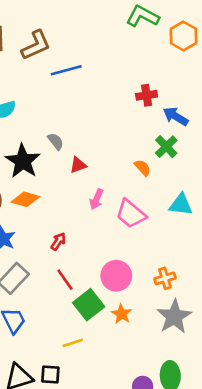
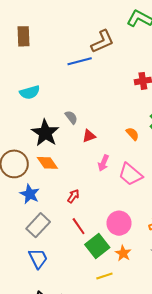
brown L-shape: (36, 45) -> (102, 42), moved
orange semicircle: (143, 168) -> (132, 134), moved
orange diamond: (25, 199) -> (47, 163), turned 40
yellow line: (73, 343) -> (104, 276), moved

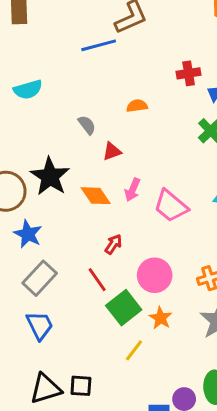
black star: (45, 133) -> (50, 176), moved
orange semicircle: (132, 134) -> (137, 106), moved, turned -56
orange diamond: (47, 163) -> (96, 196), moved
red arrow: (73, 196) -> (113, 244), moved
yellow line: (104, 276) -> (134, 350), turned -35

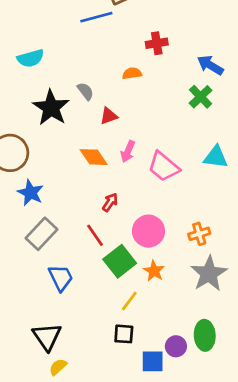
red cross: (189, 73) -> (157, 43), moved
black star: (50, 176) -> (51, 108), moved
blue trapezoid: (40, 325) -> (61, 278), moved
black square: (81, 386) -> (124, 334), moved
black triangle: (46, 389) -> (47, 337), turned -48

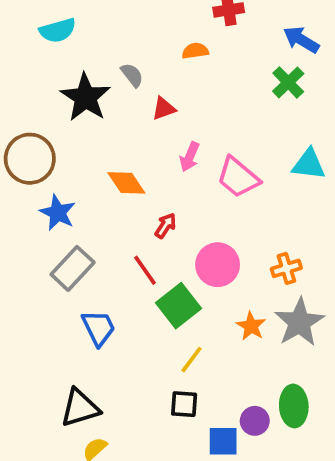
orange diamond: (94, 157) -> (126, 183), moved
orange star: (154, 271) -> (251, 326), moved
black triangle: (47, 337) -> (80, 408), turned 48

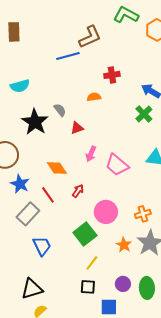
red line: (145, 270) -> (48, 195), moved
purple circle: (255, 421) -> (123, 284), moved

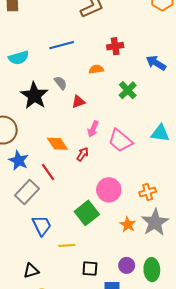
blue line: (68, 56) -> (62, 45), moved
green cross: (144, 114) -> (128, 90), moved
red arrow: (78, 191) -> (83, 154), moved
yellow line: (92, 263) -> (67, 245), moved, turned 49
black triangle: (32, 289) -> (31, 271), size x0.7

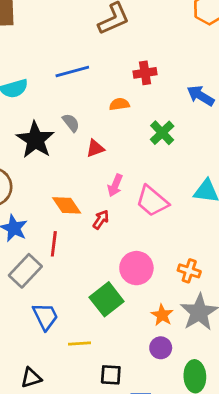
red line: (48, 172) -> (54, 244), turned 42
orange cross: (148, 192) -> (189, 271), turned 35
purple circle: (127, 265) -> (161, 348), moved

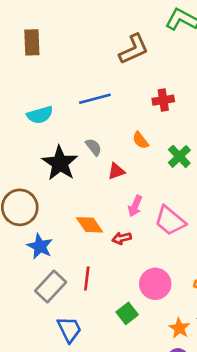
orange semicircle: (119, 104) -> (140, 140), moved, turned -120
red arrow: (101, 220) -> (122, 238), turned -138
red line: (54, 244) -> (87, 278), moved
green square: (107, 299) -> (127, 313), size x0.7

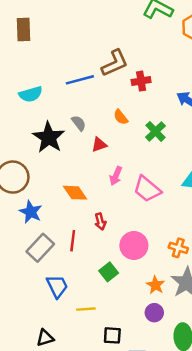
brown L-shape: (134, 49) -> (115, 63), moved
red arrow: (122, 238) -> (100, 221), moved, turned -91

